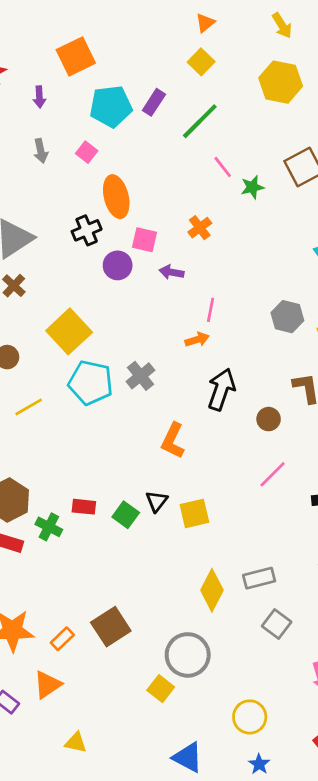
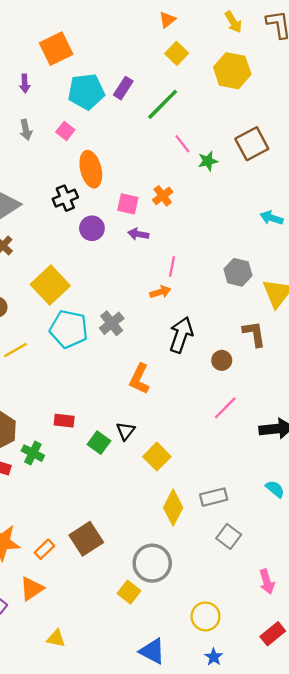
yellow square: (201, 62) -> (177, 53), moved
pink square: (145, 240) -> (128, 204), moved
red rectangle: (84, 507) -> (64, 421), moved
yellow square: (194, 513) -> (157, 457), moved, turned -32

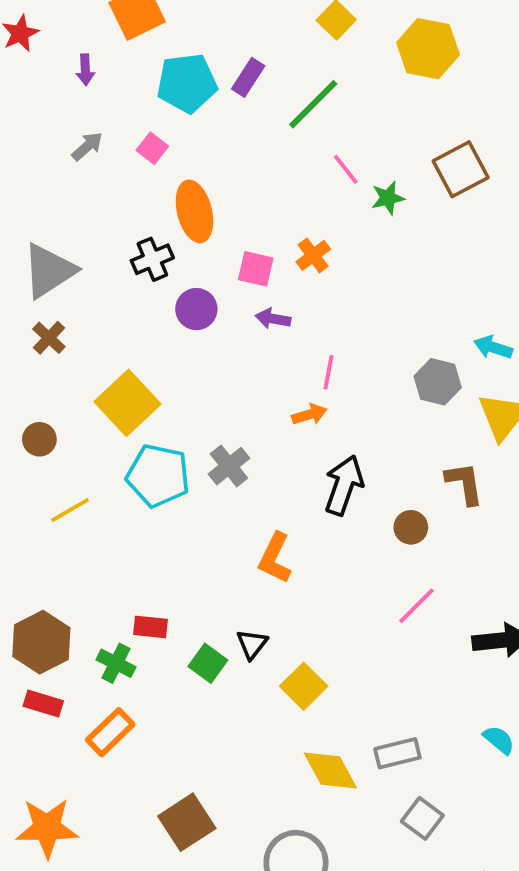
gray arrow: (26, 130) -> (87, 146), turned -120
cyan arrow: (272, 218) -> (493, 347), moved
green cross: (33, 453) -> (116, 663), moved
yellow diamond: (173, 508) -> (330, 770), turned -56
orange rectangle: (44, 549) -> (110, 732), moved, size x1.4

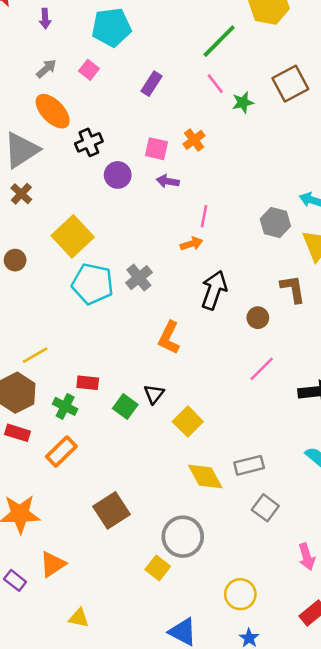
purple rectangle: (248, 77) -> (151, 84), moved
green line: (313, 104) -> (219, 41), moved
orange ellipse: (194, 211) -> (53, 111), moved, turned -30
yellow line: (70, 510) -> (35, 355), moved

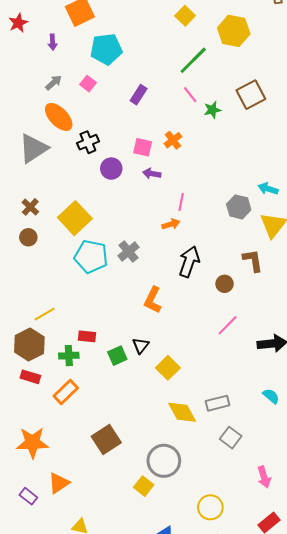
brown cross: (21, 194) -> (30, 207), moved
green cross: (65, 406) -> (69, 356), turned -30
green square: (125, 406) -> (117, 356), turned 30

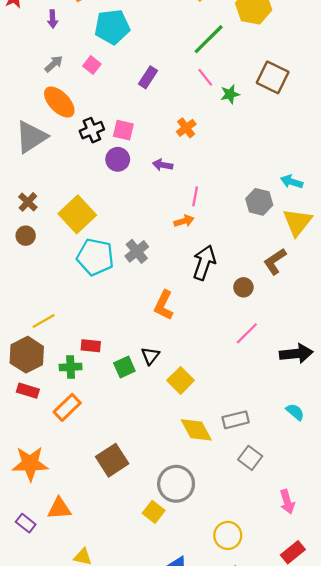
brown square: (251, 95) -> (273, 77), turned -36
pink square: (143, 147) -> (123, 130), moved
brown L-shape: (253, 261) -> (275, 261), turned -115
orange triangle: (59, 483) -> (59, 508), turned 30

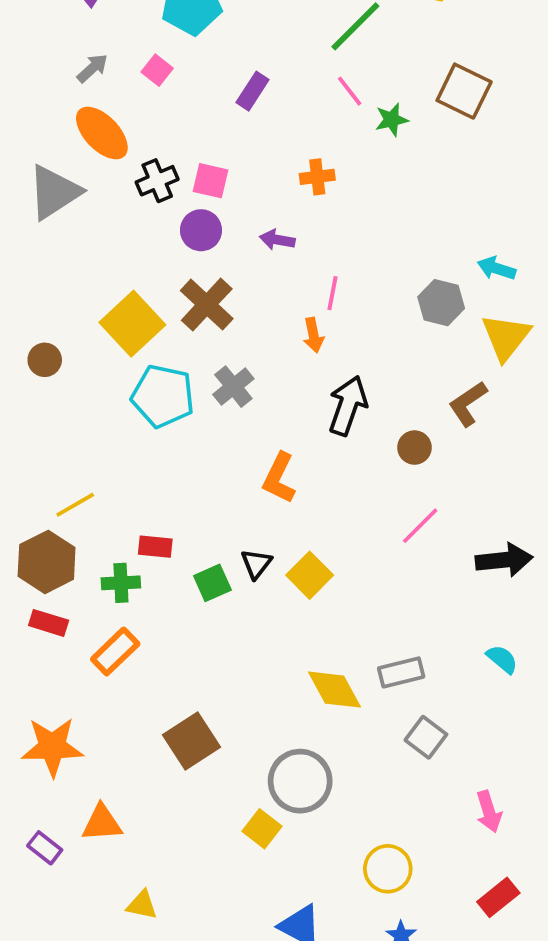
orange cross: (186, 128) -> (317, 177), turned 30
brown cross: (28, 202) -> (207, 305), moved, size x1.6
orange arrow: (184, 221) -> (313, 335), turned 96
yellow square: (181, 380) -> (310, 575), moved

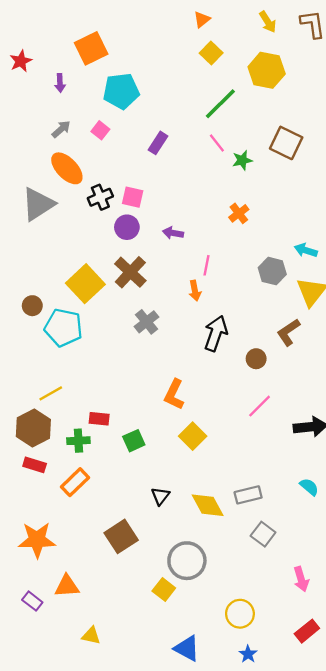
orange cross: (317, 177) -> (239, 213), moved, turned -30
cyan pentagon: (163, 396) -> (63, 328), moved
orange L-shape: (279, 478) -> (174, 395), moved
black triangle: (256, 564) -> (160, 496), moved

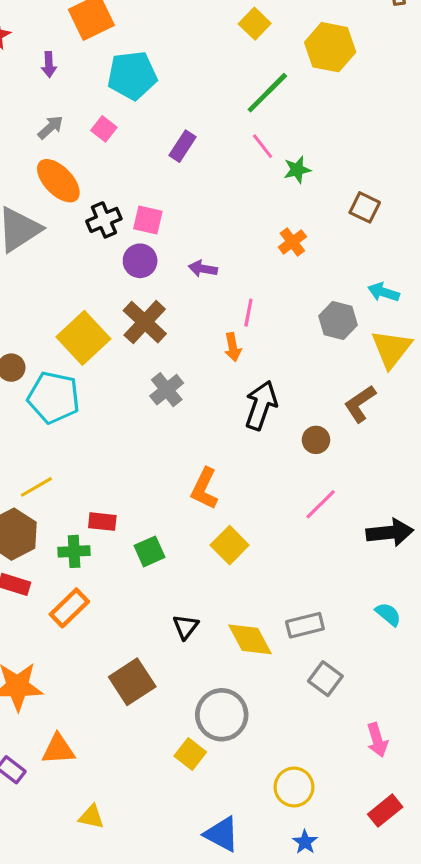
brown square: (286, 143) -> (365, 207), moved, size x0.7

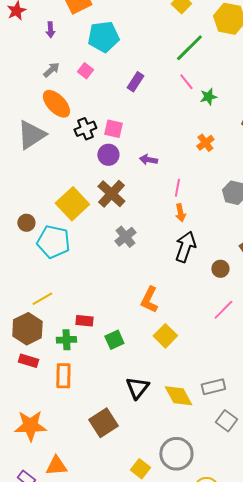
orange arrow: (233, 347) -> (180, 213), moved
orange rectangle: (69, 608) -> (63, 376), turned -45
black triangle: (186, 627) -> (137, 388), size x1.4
gray circle: (222, 715) -> (176, 454), moved

